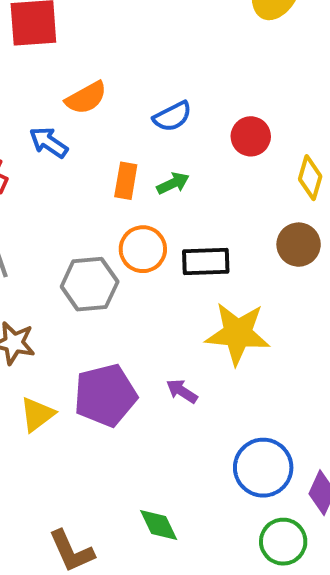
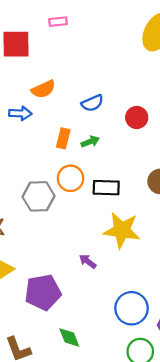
blue arrow: (49, 142) -> (20, 113), turned 145
purple pentagon: (105, 395) -> (43, 292), moved

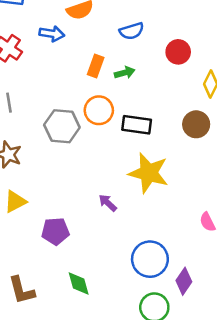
purple pentagon: (43, 292) -> (55, 231), size x0.7

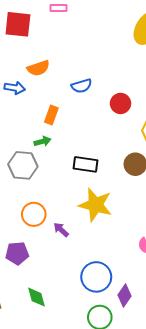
green arrow: (125, 73) -> (42, 141), moved
orange circle: (99, 110) -> (34, 214), moved

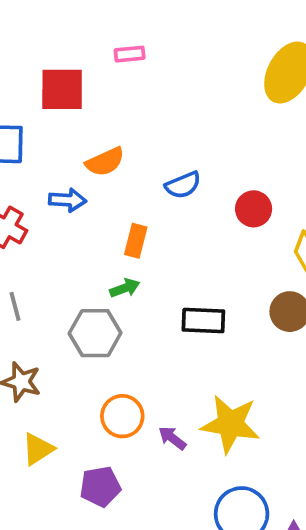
yellow star: (95, 205) -> (230, 424), moved

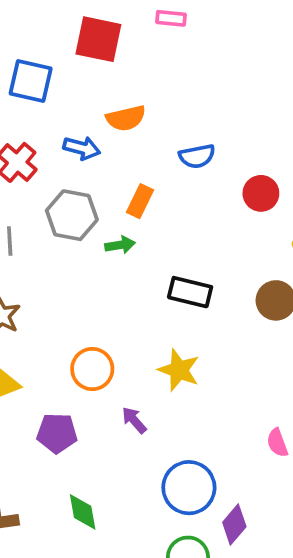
gray hexagon: (95, 333) -> (72, 215), moved
yellow star: (230, 424) -> (179, 370), moved, size x0.7
purple arrow: (172, 438) -> (134, 420), moved

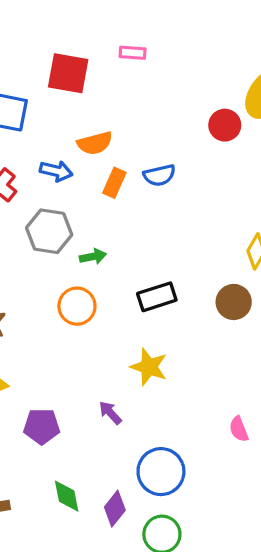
red circle: (261, 193) -> (225, 125), moved
orange rectangle: (140, 201) -> (114, 183), moved
black rectangle: (190, 292) -> (157, 297), turned -30
orange circle: (92, 369) -> (77, 306), moved
purple diamond: (234, 524) -> (115, 509), moved

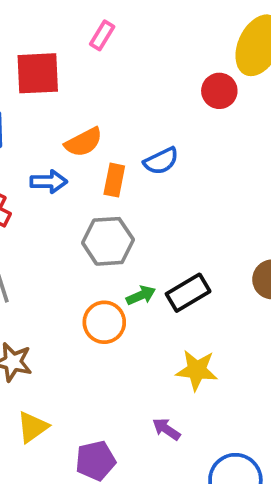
pink rectangle: (133, 53) -> (102, 35), turned -50
gray hexagon: (49, 231) -> (108, 241), moved
green arrow: (93, 257) -> (141, 295), moved

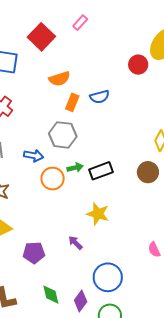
red square: (38, 73) -> (41, 37), turned 36
blue arrow: (49, 182) -> (34, 156), moved

